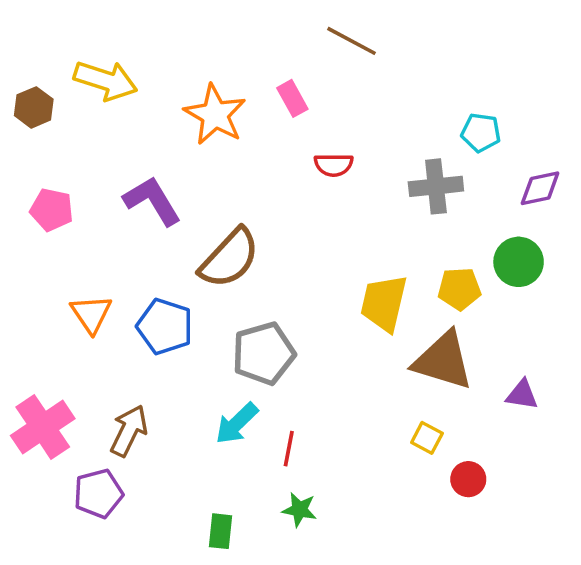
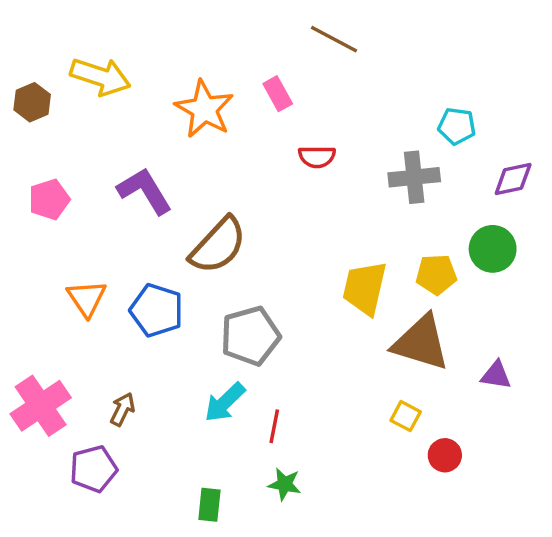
pink pentagon: (52, 210) -> (49, 199), turned -30
brown arrow: (129, 431) -> (122, 409), size x0.7

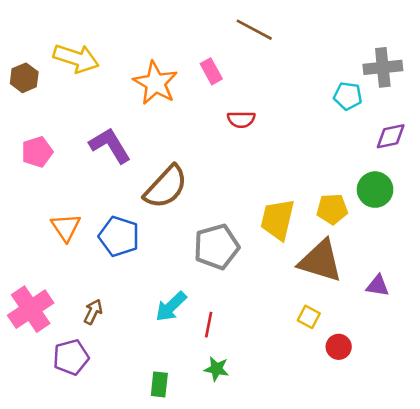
gray cross: (414, 177) -> (383, 67), moved
gray pentagon: (250, 336) -> (216, 247), moved

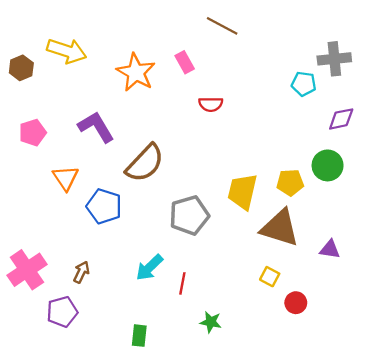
orange triangle: (66, 227) -> (66, 178), moved
green star: (216, 369) -> (211, 322), moved

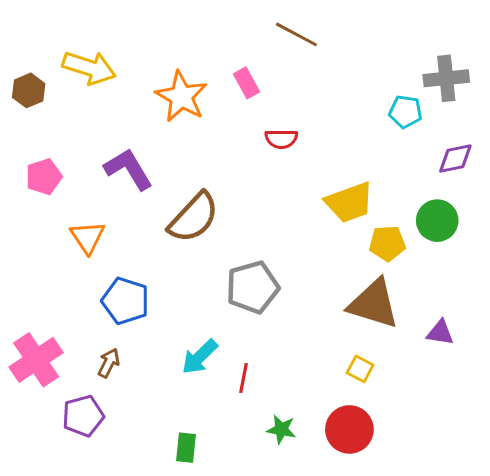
yellow trapezoid: (242, 192) -> (349, 202), moved, turned -123
blue pentagon: (104, 206) -> (125, 301), moved
red circle: (296, 303) -> (349, 429), moved, size x1.6

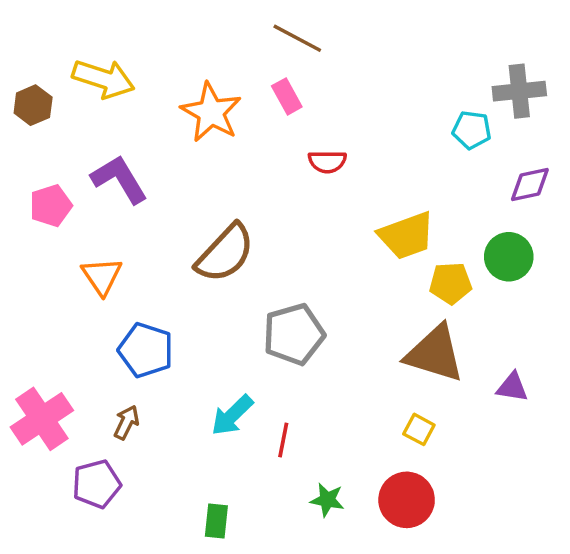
brown line: (296, 34) -> (297, 38), moved
purple L-shape: (128, 169) -> (119, 179), moved

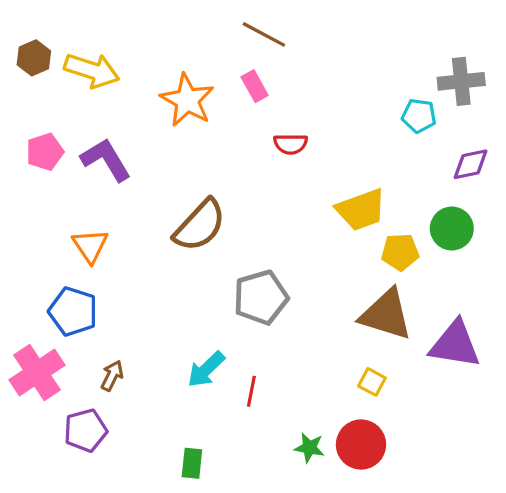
brown hexagon: (33, 105) -> (34, 58), moved
pink pentagon: (51, 206) -> (45, 152), moved
blue pentagon: (146, 350) -> (73, 311), moved
purple triangle: (512, 387) -> (455, 344), size x1.8
green star: (327, 500) -> (309, 448), moved

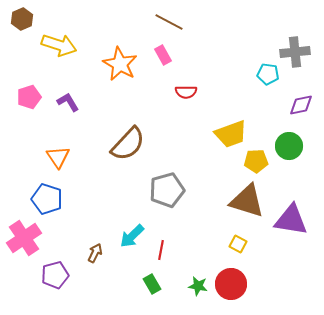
brown hexagon: (34, 58) -> (22, 19), moved
purple L-shape: (106, 160) -> (68, 102), size x0.7
brown arrow: (112, 376) -> (95, 253), moved
green rectangle: (192, 463) -> (152, 284), moved, turned -36

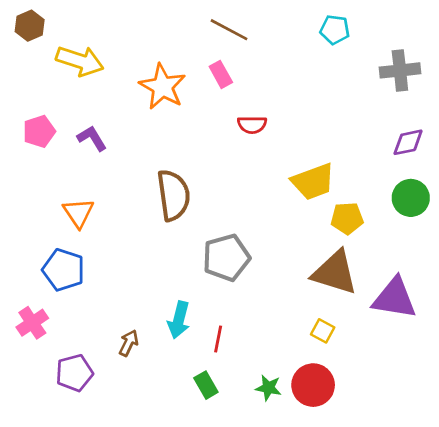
cyan pentagon: (268, 74) -> (335, 30), moved
brown semicircle: (128, 144) -> (173, 195), turned -51
green circle: (289, 146) -> (411, 198), moved
cyan arrow: (132, 236) -> (179, 320), turned -32
pink cross: (24, 238) -> (32, 323), size x0.7

